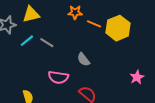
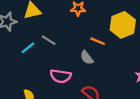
orange line: (94, 24) -> (98, 41), moved
cyan line: (27, 41) -> (28, 48), moved

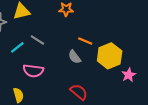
yellow hexagon: (123, 25) -> (110, 56), moved
pink semicircle: (61, 76) -> (33, 71), moved

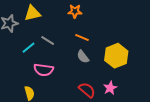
orange line: (85, 41) -> (82, 38), moved
pink star: (129, 75) -> (110, 88), moved

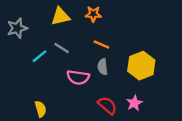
yellow triangle: (32, 13) -> (60, 16), moved
gray semicircle: (83, 57) -> (103, 67), turned 32
pink semicircle: (44, 70) -> (78, 77), moved

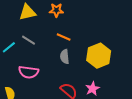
pink semicircle: (78, 77) -> (29, 72), moved

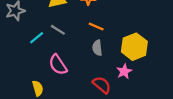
pink semicircle: (29, 72) -> (58, 65), turned 48
pink star: (92, 89) -> (124, 71), moved

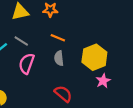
pink semicircle: (58, 65) -> (27, 64), moved, turned 54
pink star: (124, 71) -> (103, 81), moved

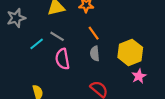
orange line: (58, 38) -> (94, 33), turned 32
pink semicircle: (27, 64) -> (62, 59), turned -30

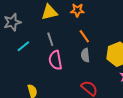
gray line: (57, 36) -> (50, 39), turned 40
cyan line: (37, 44) -> (23, 46), moved

